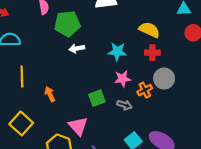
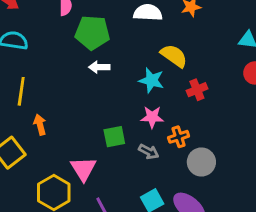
yellow semicircle: (149, 30) -> (174, 56), moved
red cross: (152, 53) -> (197, 90), turned -32
gray circle: (164, 79) -> (201, 162), moved
orange arrow: (50, 94) -> (40, 125), moved

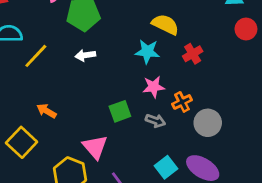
white arrow: (99, 67) -> (85, 55), moved
yellow line: (21, 91) -> (36, 56), moved, turned 44
orange arrow: (40, 125) -> (47, 111), turned -36

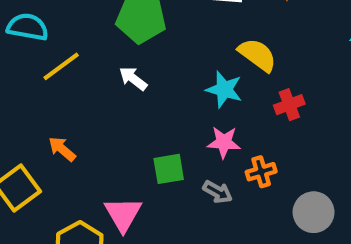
white arrow: (85, 55) -> (133, 78), turned 36
gray circle: (208, 123) -> (314, 212), moved

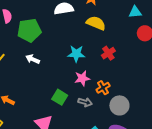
yellow semicircle: (257, 55) -> (96, 23), moved
green square: (169, 169) -> (60, 97), turned -35
gray circle: (314, 212) -> (119, 105), moved

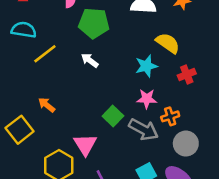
yellow semicircle: (96, 23) -> (168, 43), moved
cyan star: (76, 54) -> (146, 66), turned -30
gray arrow: (85, 102) -> (144, 130), size x1.6

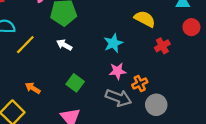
yellow semicircle: (168, 43) -> (145, 19), moved
red cross: (187, 75) -> (162, 46), moved
green square: (113, 116) -> (75, 83), moved

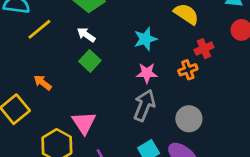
green square: (75, 83) -> (90, 61), moved
orange cross: (140, 83) -> (188, 70), moved
gray arrow: (118, 98) -> (144, 105), turned -95

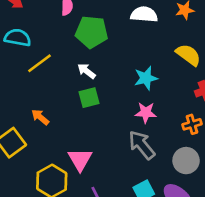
green square: (90, 61) -> (89, 98), turned 30
orange cross: (188, 70) -> (192, 124), moved
gray arrow: (144, 105) -> (142, 145), turned -64

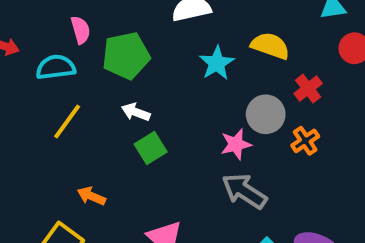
cyan semicircle: (18, 38) -> (56, 67), moved
cyan star: (146, 78) -> (217, 63), moved
gray circle: (186, 161) -> (266, 114), moved

